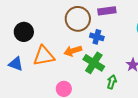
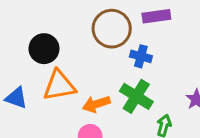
black circle: (24, 32) -> (44, 49), moved
orange arrow: (73, 51) -> (96, 104), moved

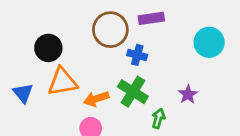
blue triangle: (16, 98) -> (23, 93), turned 30

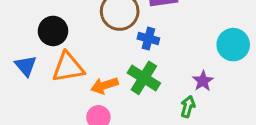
cyan circle: (209, 42) -> (233, 45), moved
blue triangle: (23, 93) -> (26, 66), moved
green arrow: (158, 118) -> (188, 107), moved

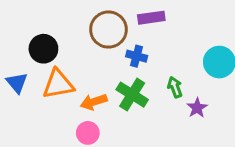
purple star: (203, 81) -> (197, 108), moved
green arrow: (188, 107) -> (175, 87), moved, turned -36

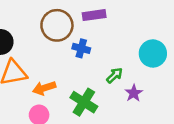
green arrow: (175, 87) -> (114, 75), turned 66
green cross: (132, 95) -> (84, 102), moved

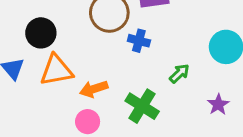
purple star: (134, 93) -> (218, 104), moved

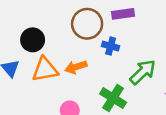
green arrow: (179, 73) -> (143, 72), size x1.6
orange arrow: (94, 89) -> (76, 67), moved

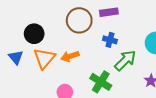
blue cross: (111, 46) -> (110, 40), moved
orange triangle: (45, 70) -> (44, 58), turned -40

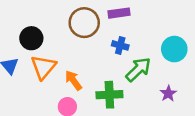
orange arrow: (70, 56) -> (73, 80), moved, turned 72
green cross: (101, 82) -> (109, 95), turned -35

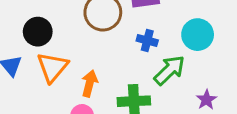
cyan circle: (174, 49) -> (198, 35), moved
orange arrow: (73, 80) -> (90, 83), turned 50

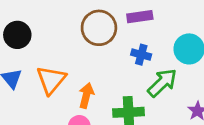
black circle: (38, 32) -> (17, 35), moved

